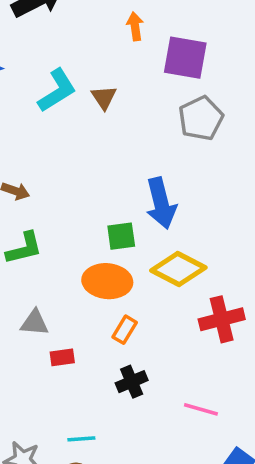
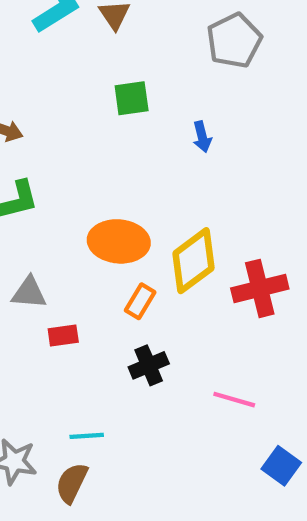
blue arrow: (161, 203) -> (202, 137), moved, size x0.5
green square: (121, 236) -> (132, 98), moved
yellow diamond: (178, 269) -> (194, 261), moved, turned -64

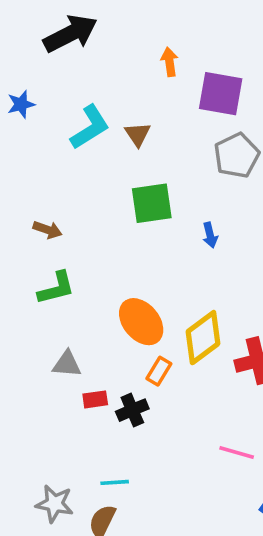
green square: (132, 98) -> (152, 203), size x1.4
orange ellipse: (119, 241) -> (141, 322), turned 45
black cross: (149, 365) -> (132, 410), moved

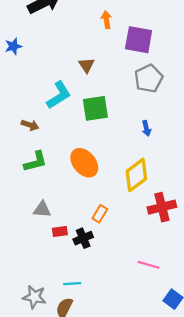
cyan L-shape: (90, 127) -> (59, 95), moved
blue arrow: (210, 235) -> (146, 128), moved
orange ellipse: (141, 322) -> (84, 163), moved
yellow diamond: (203, 338) -> (136, 175), moved

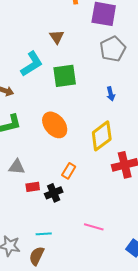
pink line: (149, 265) -> (94, 227), moved

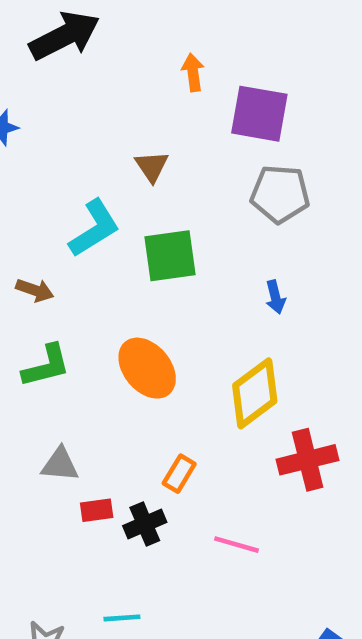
gray pentagon: (113, 49) -> (280, 194), turned 30
pink line: (94, 227) -> (236, 545), moved

